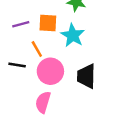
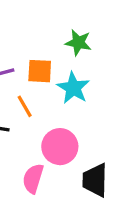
pink circle: (50, 71) -> (60, 147), moved
black trapezoid: (86, 76) -> (95, 180), moved

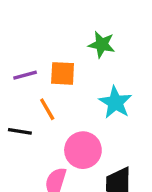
cyan star: (73, 88) -> (115, 102), moved

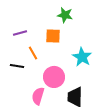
orange square: (63, 73) -> (53, 36), moved
cyan star: (115, 102) -> (82, 57), moved

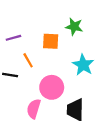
green star: (65, 15) -> (74, 27), moved

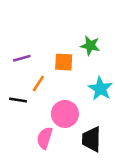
orange line: (28, 60) -> (38, 84), turned 63

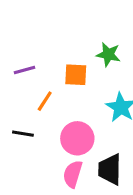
black line: (18, 100) -> (23, 134), moved
pink semicircle: (45, 138) -> (73, 174), moved

